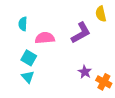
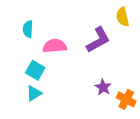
cyan triangle: (28, 77) -> (34, 93), turned 40

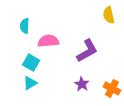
purple L-shape: (98, 40) -> (87, 51), moved
purple star: (103, 87) -> (82, 84), moved

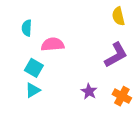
purple L-shape: (87, 51) -> (116, 55), moved

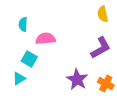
cyan triangle: (33, 90) -> (19, 78), moved
purple star: (89, 91) -> (77, 79), size x1.5

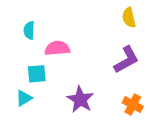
cyan square: (29, 59) -> (37, 74), turned -35
purple star: (77, 79) -> (80, 99), moved

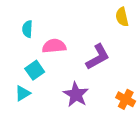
purple L-shape: (126, 60) -> (98, 57), moved
cyan square: (37, 74) -> (35, 70), turned -30

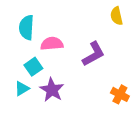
cyan semicircle: (27, 29) -> (26, 27), size x1.5
purple star: (76, 95) -> (52, 90), moved

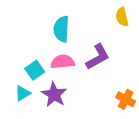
cyan semicircle: (26, 27) -> (61, 29), moved
pink semicircle: (52, 44) -> (63, 62), moved

